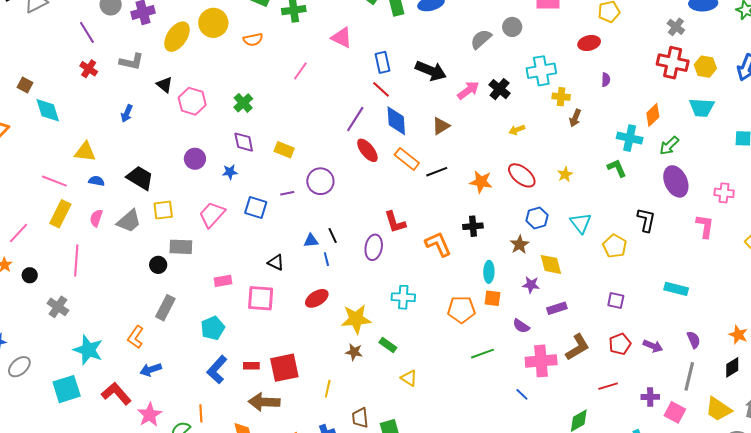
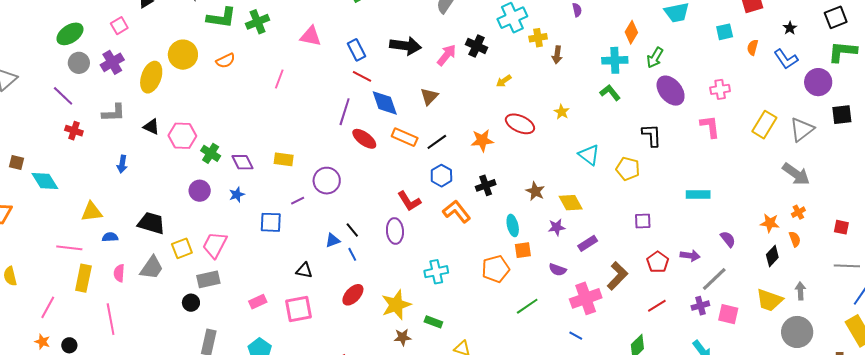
green cross: (243, 103) -> (211, 153), moved
pink trapezoid: (212, 215) -> (215, 245), moved
blue hexagon: (537, 218) -> (441, 176), moved
gray line: (689, 376) -> (714, 279), moved, turned 48

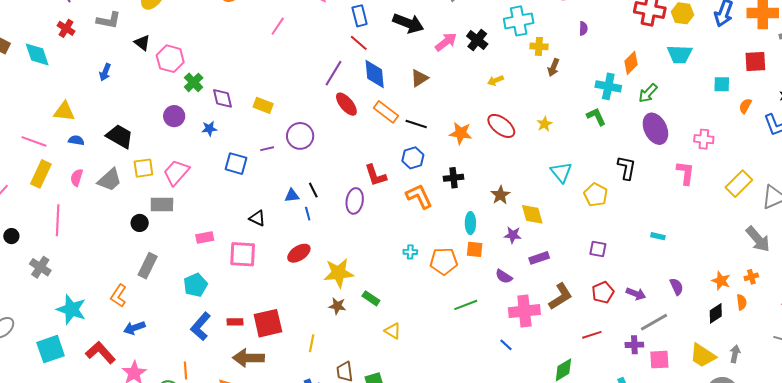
black line: (437, 142) -> (416, 124), turned 40
cyan diamond: (45, 181) -> (37, 54), moved
cyan rectangle: (698, 194) -> (658, 236), size x0.6
cyan cross: (436, 272) -> (410, 252), moved, size x0.6
pink square: (728, 314) -> (659, 360), turned -30

